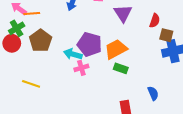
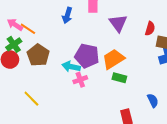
orange line: (32, 13) -> (28, 29), turned 42
yellow line: (31, 84) -> (31, 99), turned 30

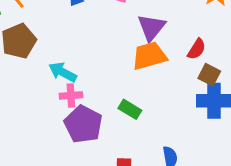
purple pentagon: (87, 56) -> (83, 124), moved
orange trapezoid: (113, 59) -> (149, 56), moved

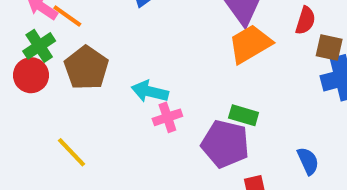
purple pentagon: (83, 124) -> (225, 144), moved

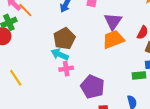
brown pentagon: (86, 68) -> (64, 39), moved
green rectangle: (244, 115) -> (139, 75), moved, turned -32

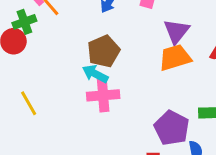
pink cross: (66, 69) -> (103, 95), size x1.5
purple pentagon: (92, 87) -> (172, 128), moved

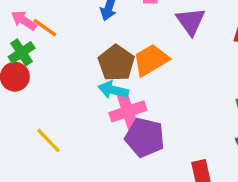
orange trapezoid: (175, 58) -> (151, 60), moved
purple pentagon: (172, 128) -> (145, 137), moved

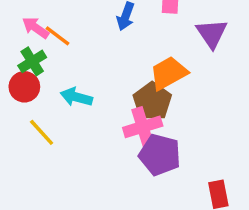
brown pentagon: (116, 63) -> (152, 101), moved
cyan arrow: (113, 90) -> (76, 97), moved
yellow line: (48, 140) -> (42, 132), moved

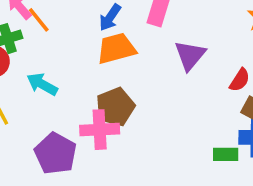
orange trapezoid: (169, 73) -> (116, 49), moved
purple pentagon: (160, 155) -> (55, 154), moved

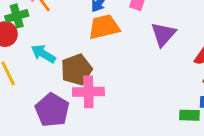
brown pentagon: (115, 107) -> (76, 70), moved

